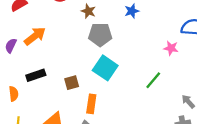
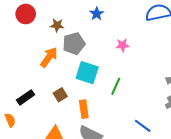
orange arrow: (35, 36) -> (49, 57), moved
pink star: (171, 48) -> (123, 45), moved
green line: (153, 80) -> (116, 86), moved

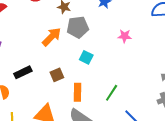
cyan square: (87, 73) -> (86, 57), size x0.6
green line: (116, 86) -> (112, 93), moved

